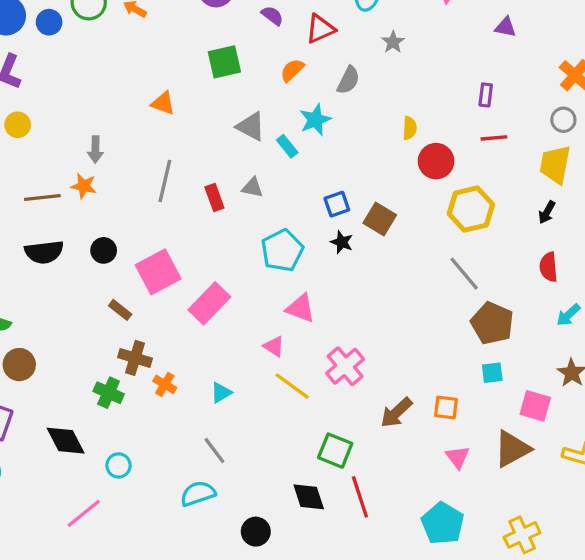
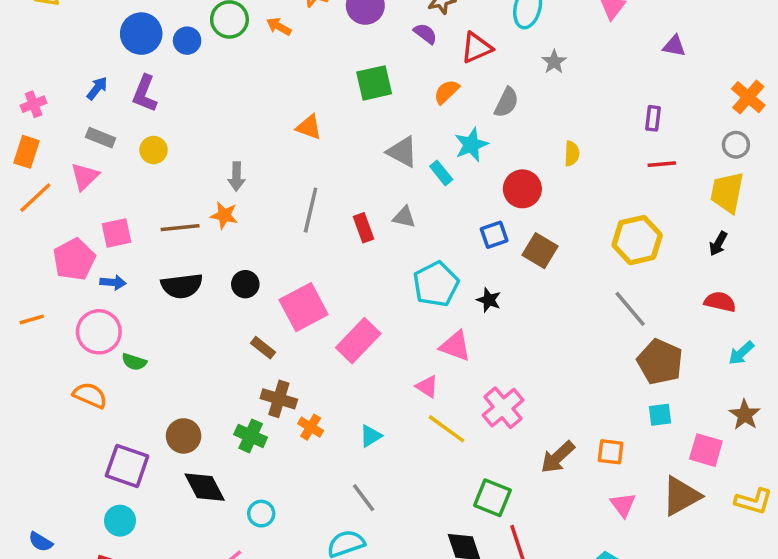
red circle: (436, 161) -> (522, 189), moved
black star: (342, 242) -> (489, 300), moved
red semicircle: (549, 267) -> (720, 302), turned 108
brown circle: (19, 365) -> (184, 436), moved

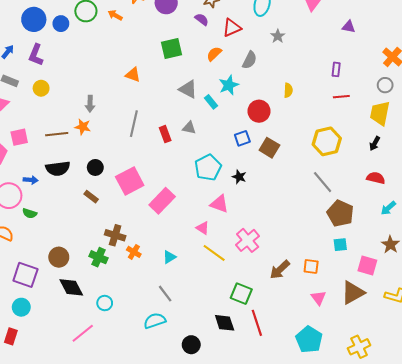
blue arrow: (113, 282) -> (31, 180), moved
brown rectangle: (263, 348) -> (91, 197), moved

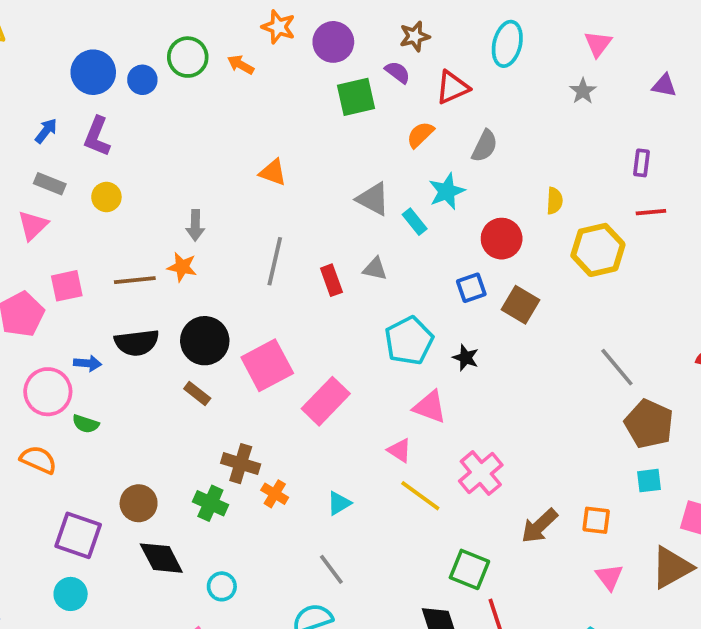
gray star: (278, 36) -> (583, 91), moved
green square: (171, 49) -> (356, 97), moved
yellow hexagon: (327, 141) -> (598, 250), moved
black circle: (95, 167) -> (205, 341), size x1.6

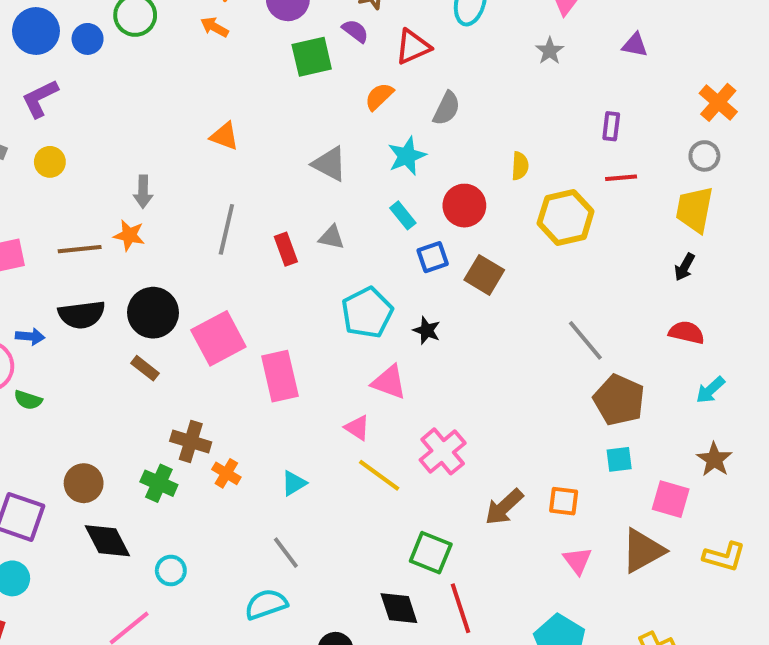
orange arrow: (241, 65) -> (214, 27), moved
purple L-shape: (97, 136) -> (40, 98), turned 42
cyan rectangle: (415, 222) -> (403, 215), moved
pink rectangle: (326, 401) -> (280, 376), turned -57

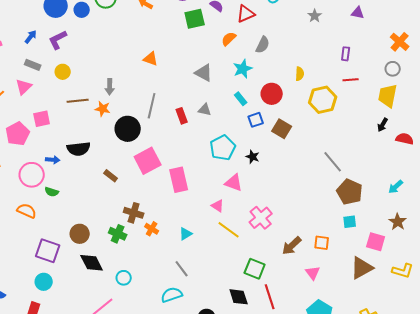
brown line: (80, 249) -> (78, 101), moved
black circle: (153, 313) -> (128, 129), moved
red semicircle: (687, 332) -> (405, 139), moved
pink triangle: (577, 561) -> (313, 273), moved

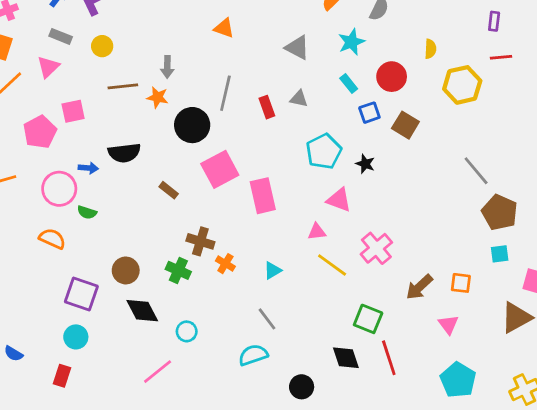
pink triangle: (218, 206) -> (317, 232), turned -40

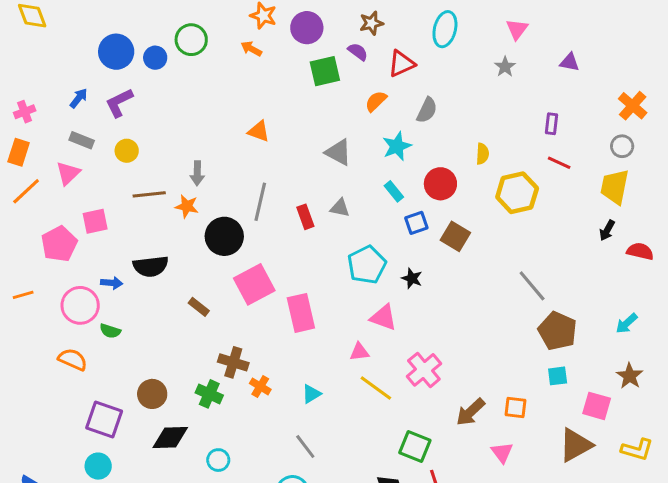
red line: (501, 57) -> (559, 163), turned 30
black diamond: (142, 311) -> (170, 437), turned -64

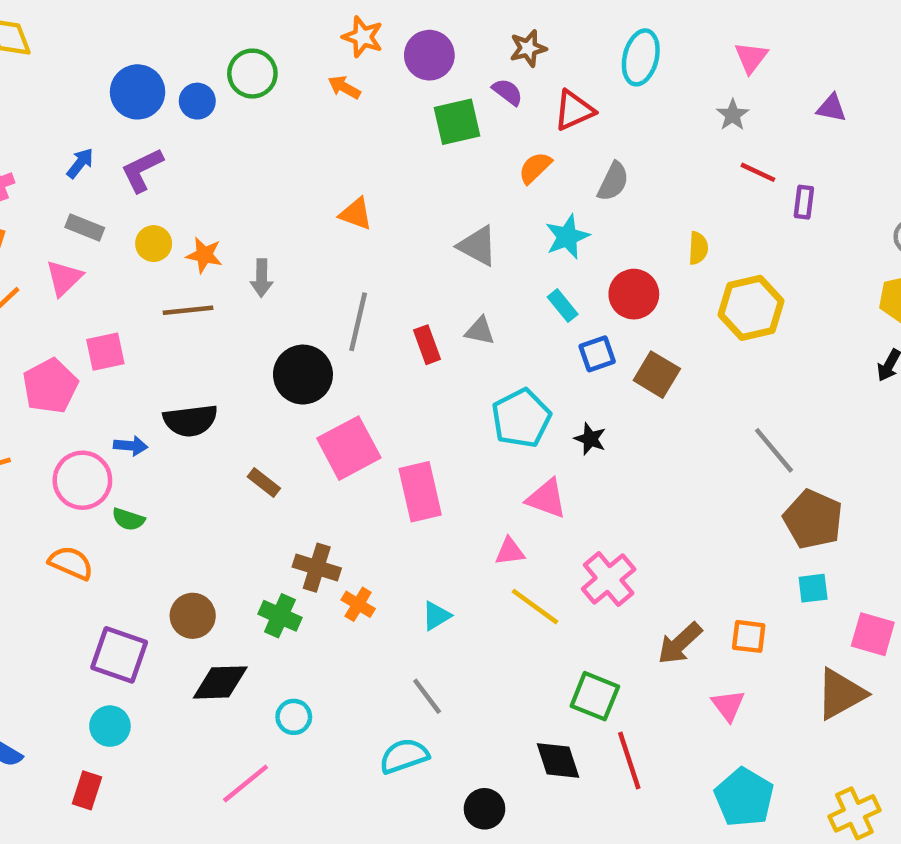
red line: (559, 163) -> (758, 172), moved
orange star: (187, 206) -> (204, 255), moved

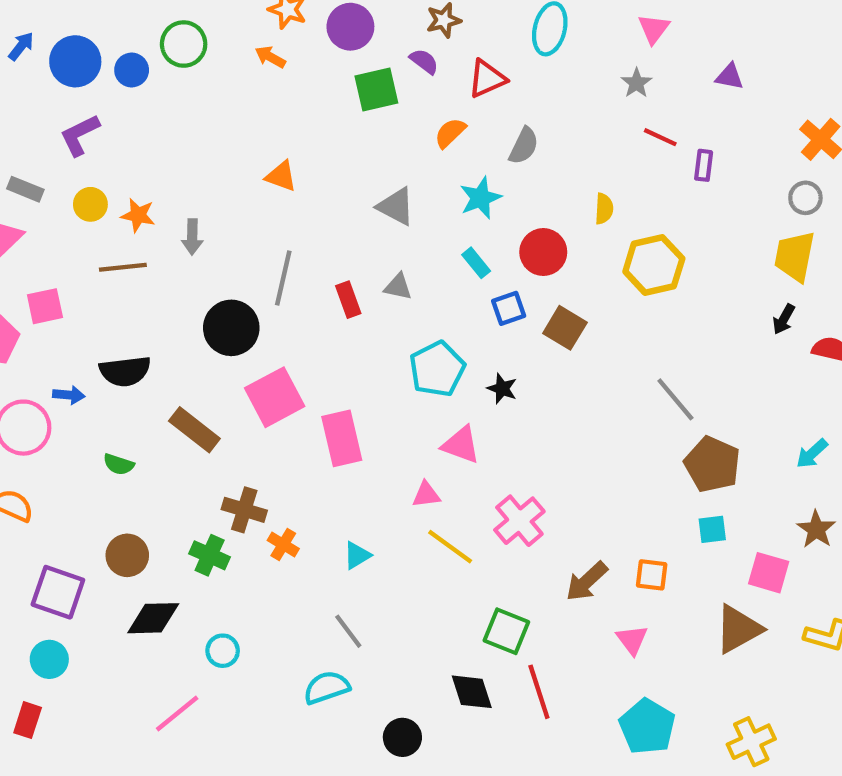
blue arrow: (80, 163) -> (21, 46), moved
brown rectangle: (264, 483) -> (194, 430), size x1.6
green semicircle: (128, 519) -> (119, 464), moved

